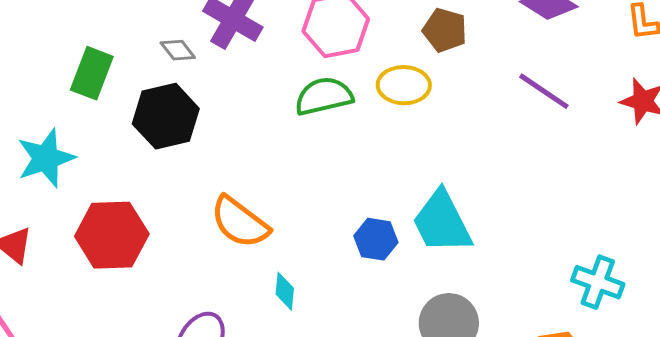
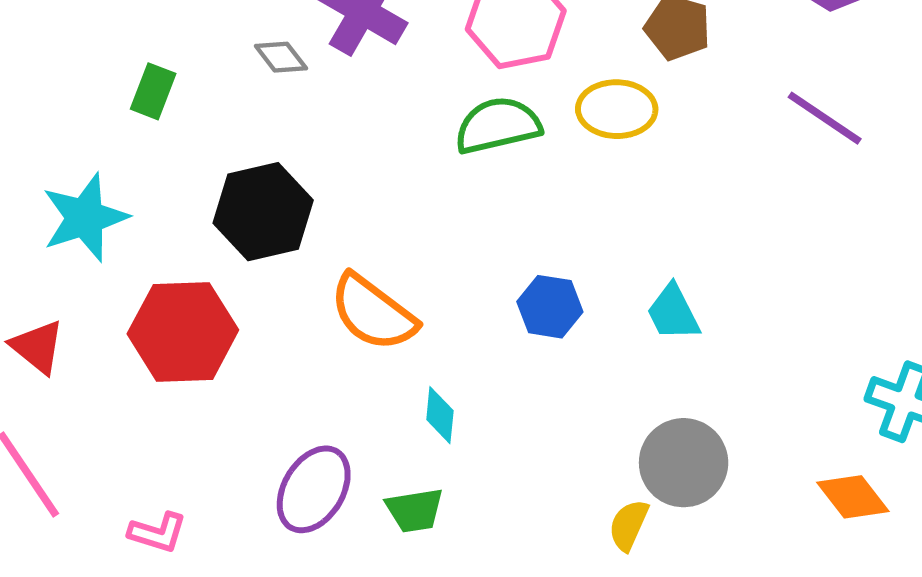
green rectangle: (92, 73) -> (153, 91), size x0.7
black hexagon: (166, 116) -> (263, 212), moved
cyan trapezoid: (442, 222) -> (673, 313), size x0.6
blue hexagon: (376, 239) -> (550, 307), moved

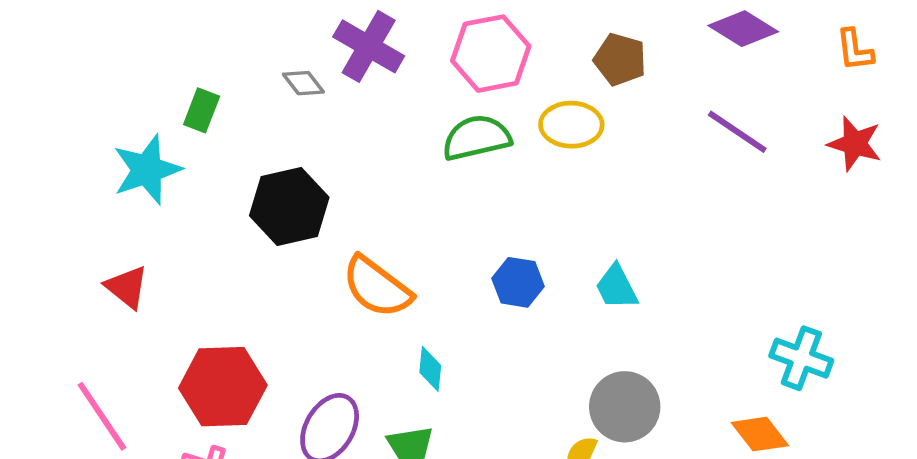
cyan star: (85, 218) -> (147, 170), moved
red hexagon: (183, 332) -> (223, 387), moved
red triangle: (37, 347) -> (127, 287), moved

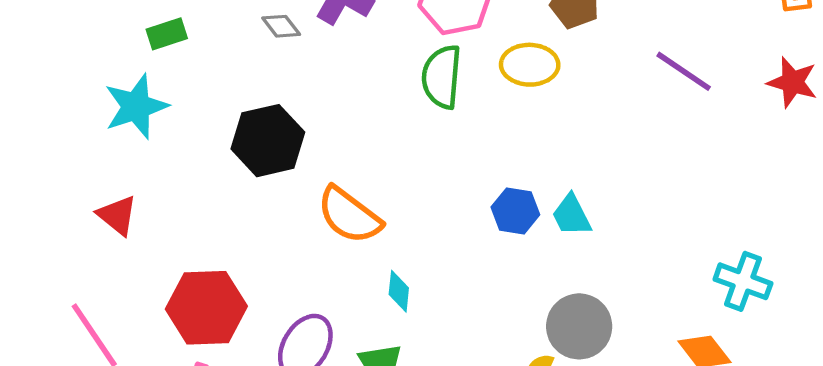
green rectangle: (202, 110) -> (167, 34), moved, turned 51
green semicircle: (477, 138) -> (442, 77), turned -72
blue hexagon: (518, 282) -> (515, 211), moved

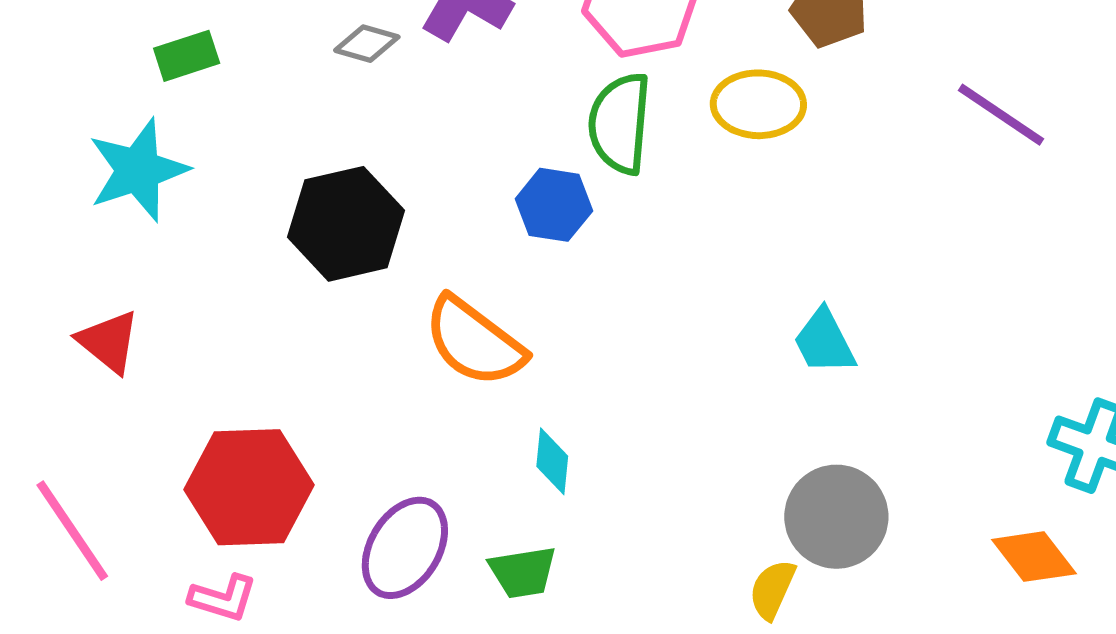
gray diamond: (281, 26) -> (367, 44), turned -36
blue hexagon: (515, 211) -> (554, 205), moved

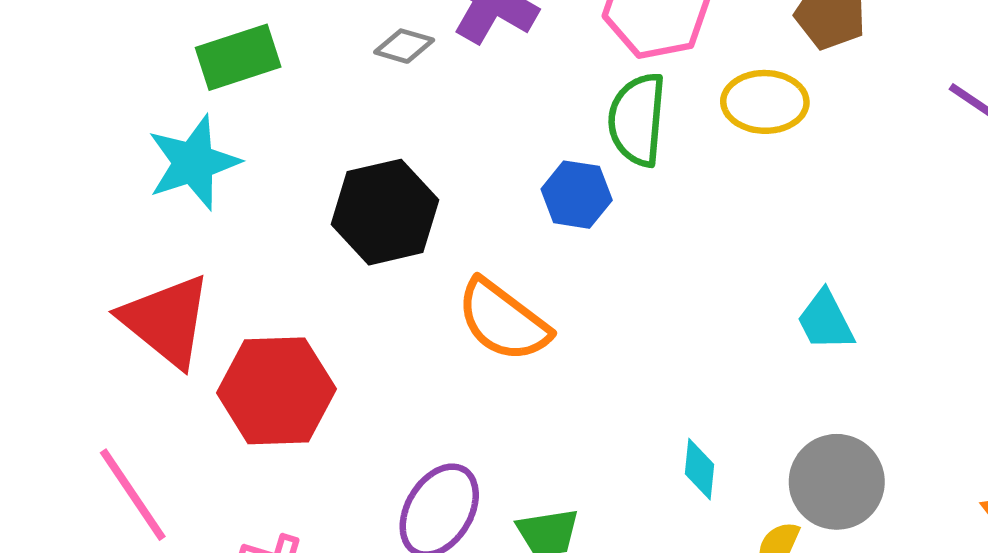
green rectangle: (187, 56) -> (238, 57), size x1.4
red triangle: (109, 342) -> (166, 321), size x1.6
cyan diamond: (552, 461) -> (699, 469), moved
red hexagon: (249, 487) -> (276, 391), moved

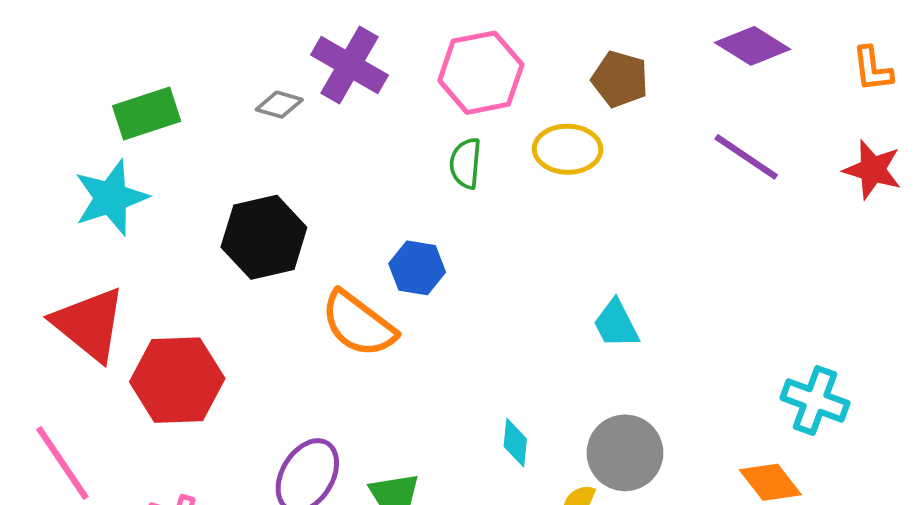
green semicircle: (637, 120) -> (466, 163), size x0.7
blue hexagon: (577, 195) -> (417, 268), moved

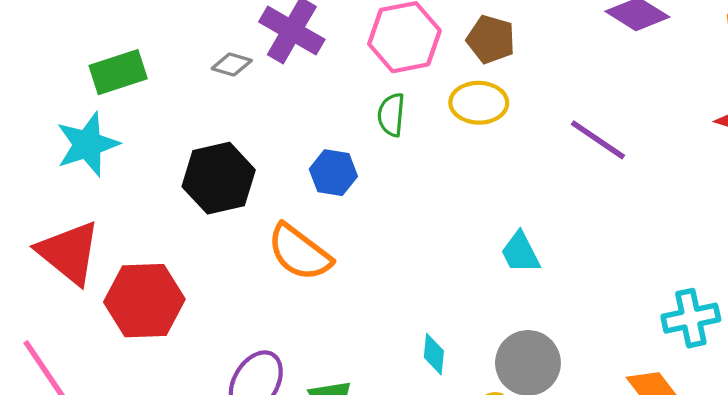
brown pentagon: (620, 79) -> (491, 39), moved
purple line: (746, 157) -> (598, 140), moved
blue hexagon: (417, 268) -> (333, 173), moved
cyan cross: (815, 401) -> (691, 318), turned -32

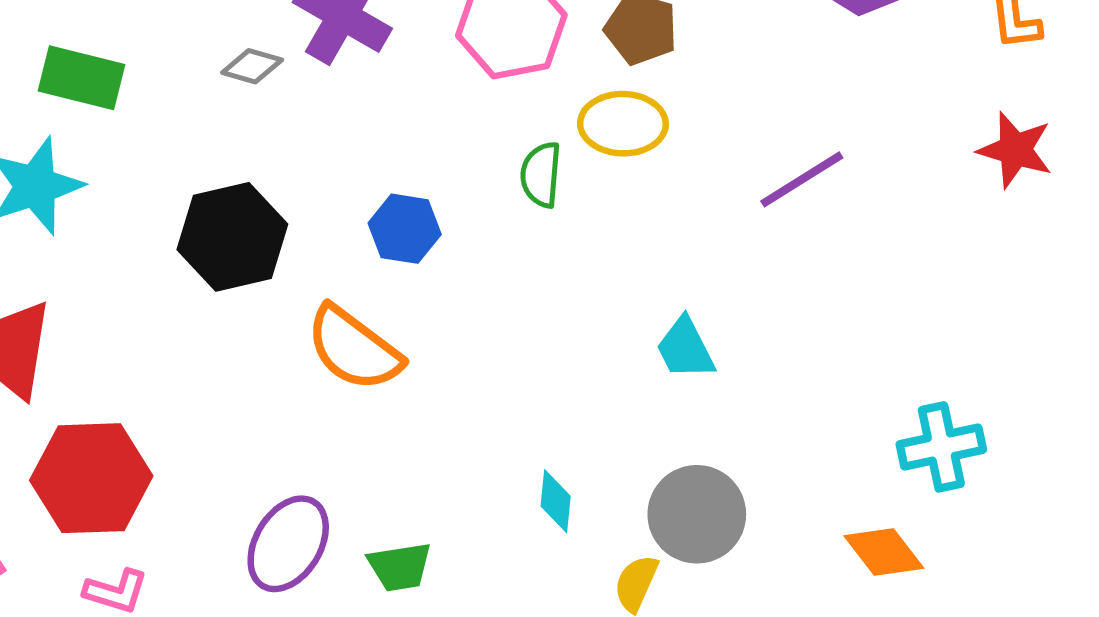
green rectangle: (118, 72) -> (81, 78), turned 32
green semicircle: (391, 115) -> (541, 175), moved
purple line: (598, 140) -> (802, 179), turned -66
red hexagon: (144, 301) -> (91, 478), moved

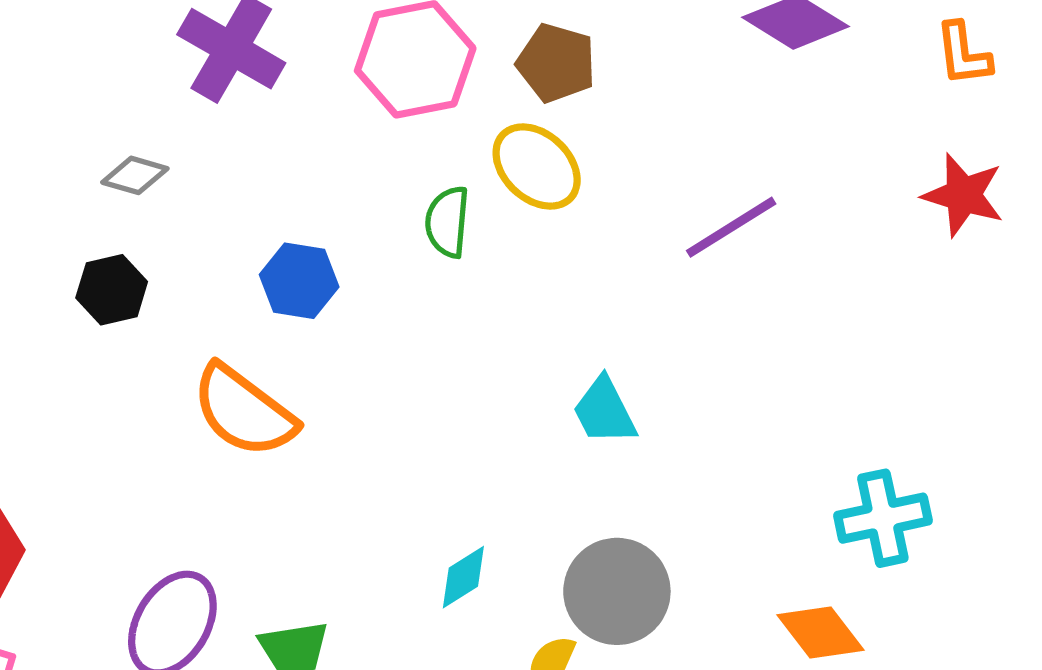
gray diamond: (252, 66) -> (135, 175), moved
yellow ellipse: (623, 124) -> (537, 167), turned 42
black hexagon: (232, 237) -> (112, 290), size x0.6
cyan diamond: (556, 501) -> (463, 577), turned 52

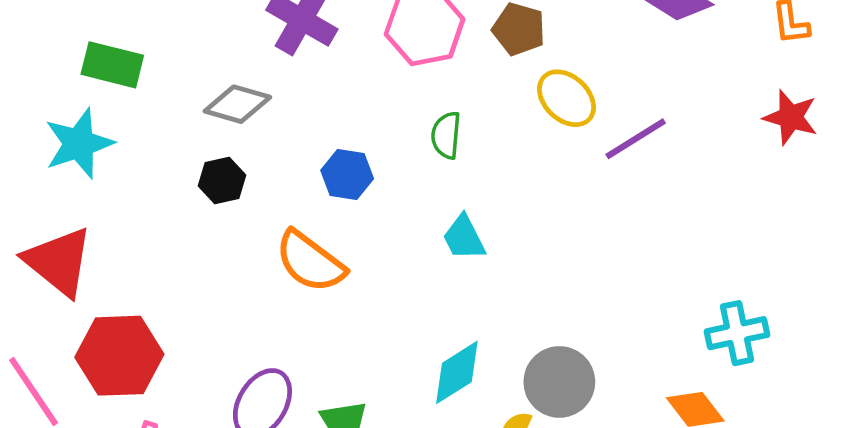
yellow ellipse: (537, 167) -> (566, 98), moved
gray diamond: (135, 175) -> (237, 104), size x1.5
cyan trapezoid: (604, 411) -> (464, 238), moved
cyan diamond: (463, 577) -> (457, 372), size x1.5

